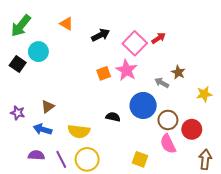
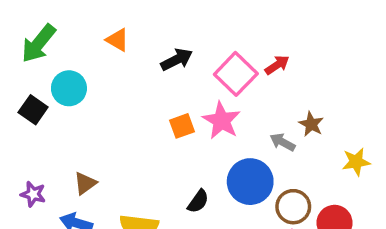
black semicircle: (113, 117) -> (198, 201), turned 112

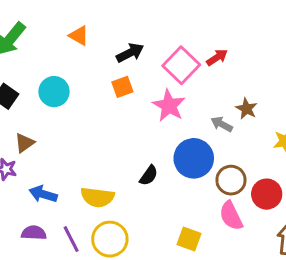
cyan circle: (69, 88) -> (54, 92), moved
orange square: (182, 126) -> (122, 87), moved
brown triangle: (85, 183) -> (25, 143), moved

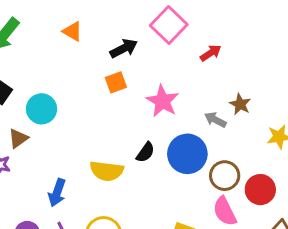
pink square: (181, 65) -> (169, 25), moved
cyan circle: (54, 92) -> (41, 109), moved
black semicircle: (149, 175) -> (145, 152), moved
blue arrow: (43, 194) -> (57, 193), moved, turned -88
yellow semicircle: (97, 197) -> (107, 171), moved

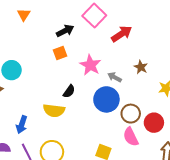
orange triangle: (73, 31) -> (24, 15), moved, turned 32
red arrow: (211, 53) -> (122, 34), size x1.5
gray arrow: (215, 120) -> (115, 77), moved
black semicircle: (145, 152) -> (69, 91), moved

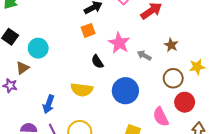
black semicircle: (69, 91) -> (97, 62), moved, turned 112
blue circle: (106, 99) -> (125, 91), moved
brown circle: (131, 114) -> (173, 78), moved

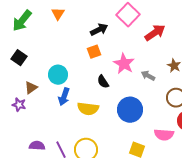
cyan circle: (38, 48) -> (58, 75), moved
blue arrow: (49, 104) -> (64, 97), moved
pink semicircle: (161, 117) -> (164, 135), turned -60

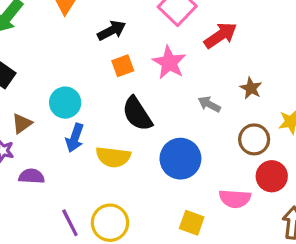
black arrow: (99, 30) -> (112, 31), moved
pink star: (124, 64) -> (169, 63), moved
black semicircle: (103, 82) -> (137, 114), size x1.6
purple semicircle: (37, 146) -> (31, 176), moved

